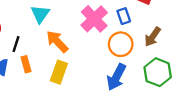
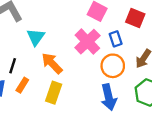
orange rectangle: (26, 64) -> (22, 85), turned 48
blue arrow: (116, 77) -> (109, 97), turned -40

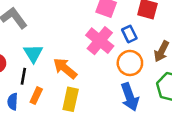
cyan triangle: (36, 37) -> (33, 53), moved

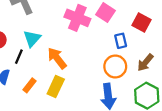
pink cross: (100, 41) -> (77, 18), moved, turned -30
orange rectangle: (36, 96) -> (29, 85), moved

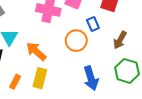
orange circle: (115, 66) -> (76, 41), moved

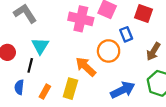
orange arrow: (36, 51) -> (86, 67), moved
blue arrow: (91, 78) -> (123, 90), turned -100

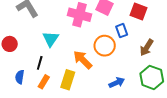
cyan triangle: (40, 46) -> (51, 39), moved
black line: (30, 65) -> (40, 63), moved
blue arrow: (123, 90) -> (117, 83), size x0.7

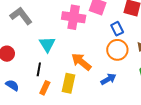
orange circle: (105, 46) -> (117, 50), moved
blue semicircle: (20, 77) -> (12, 85), moved, turned 120
blue arrow: (117, 83) -> (108, 79), moved

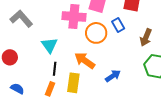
orange circle: (117, 50) -> (96, 33), moved
black line: (39, 69) -> (55, 69), moved

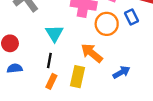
black line: (55, 69) -> (49, 61), moved
blue semicircle: (17, 89) -> (15, 68), moved, turned -40

